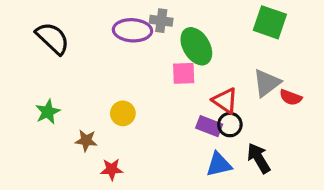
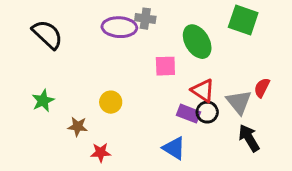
green ellipse: (196, 46) -> (197, 42), moved
gray triangle: (267, 83) -> (239, 102), moved, turned -32
red semicircle: (291, 97) -> (262, 88), turned 96
black arrow: (259, 158) -> (249, 138), moved
blue triangle: (219, 165) -> (174, 148), moved, turned 45

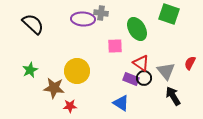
red semicircle: (262, 88) -> (190, 63), moved
yellow circle: (111, 102) -> (77, 71), size x1.6
brown star: (78, 127) -> (54, 88), size x1.5

